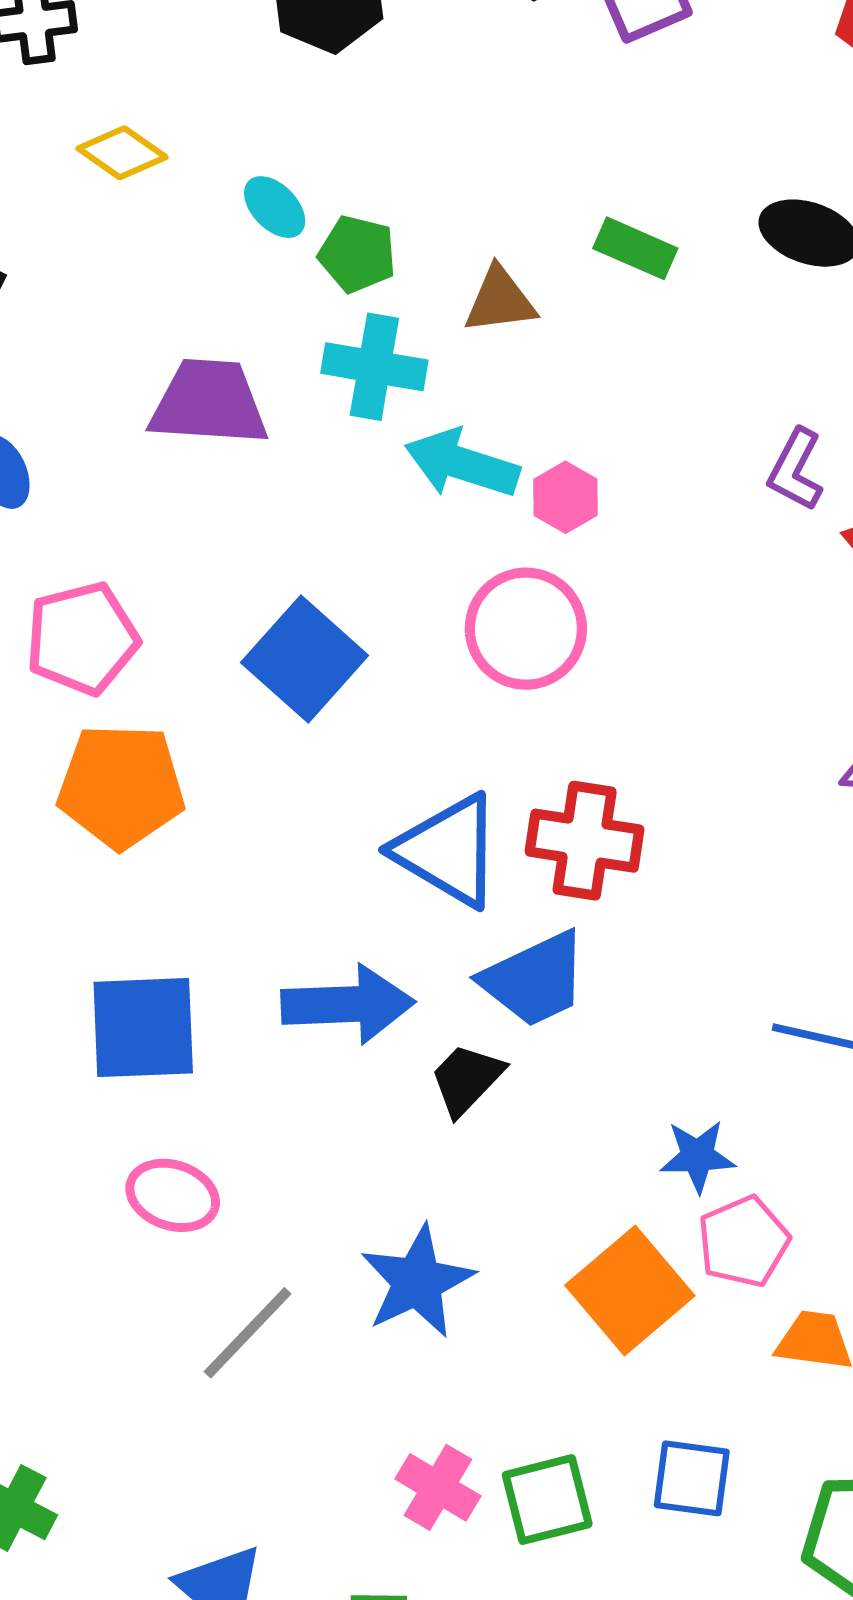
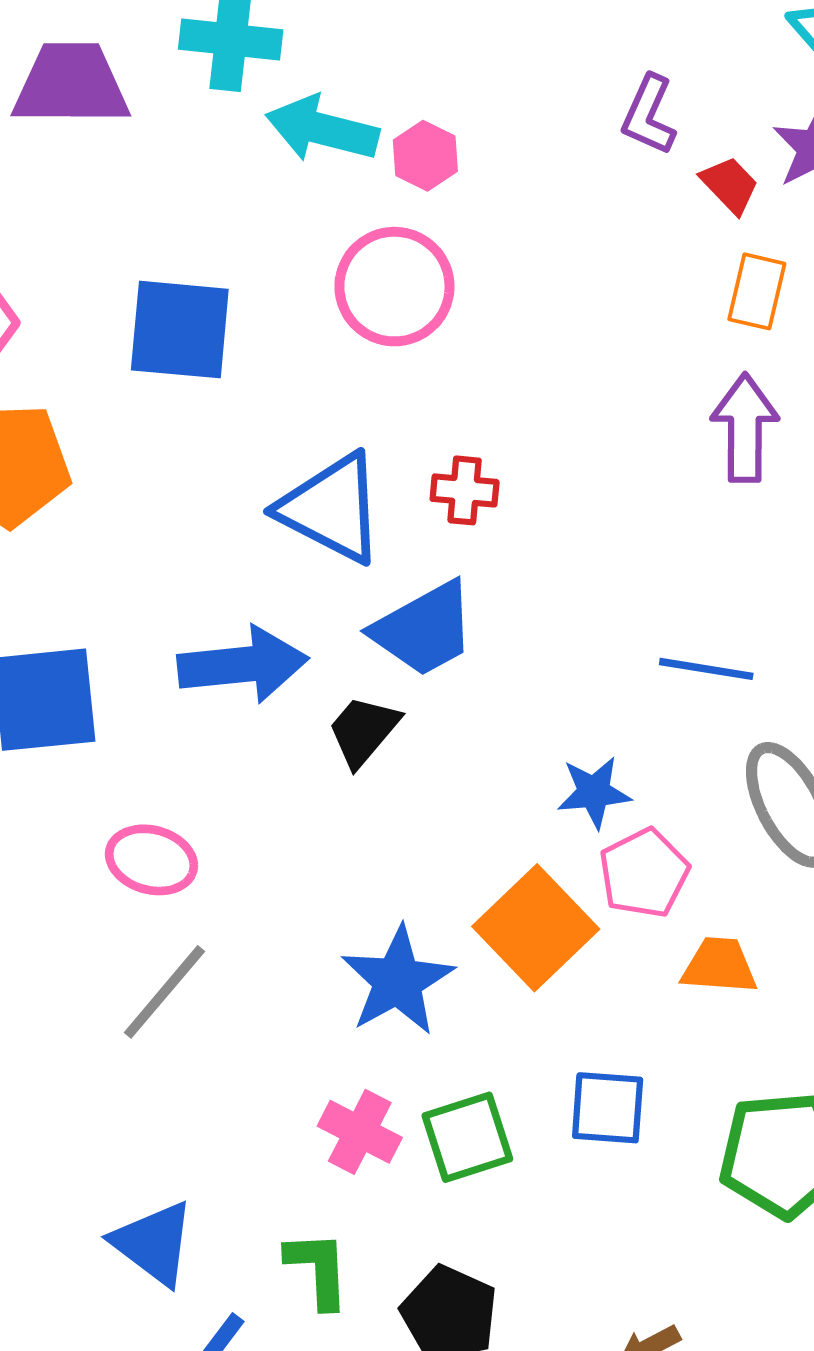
blue square: (305, 659) -> (180, 330), turned -33
red cross: (585, 841) -> (465, 490), size x0.6
pink ellipse: (173, 1195) -> (151, 860), moved
blue star: (417, 1282) -> (398, 981), moved

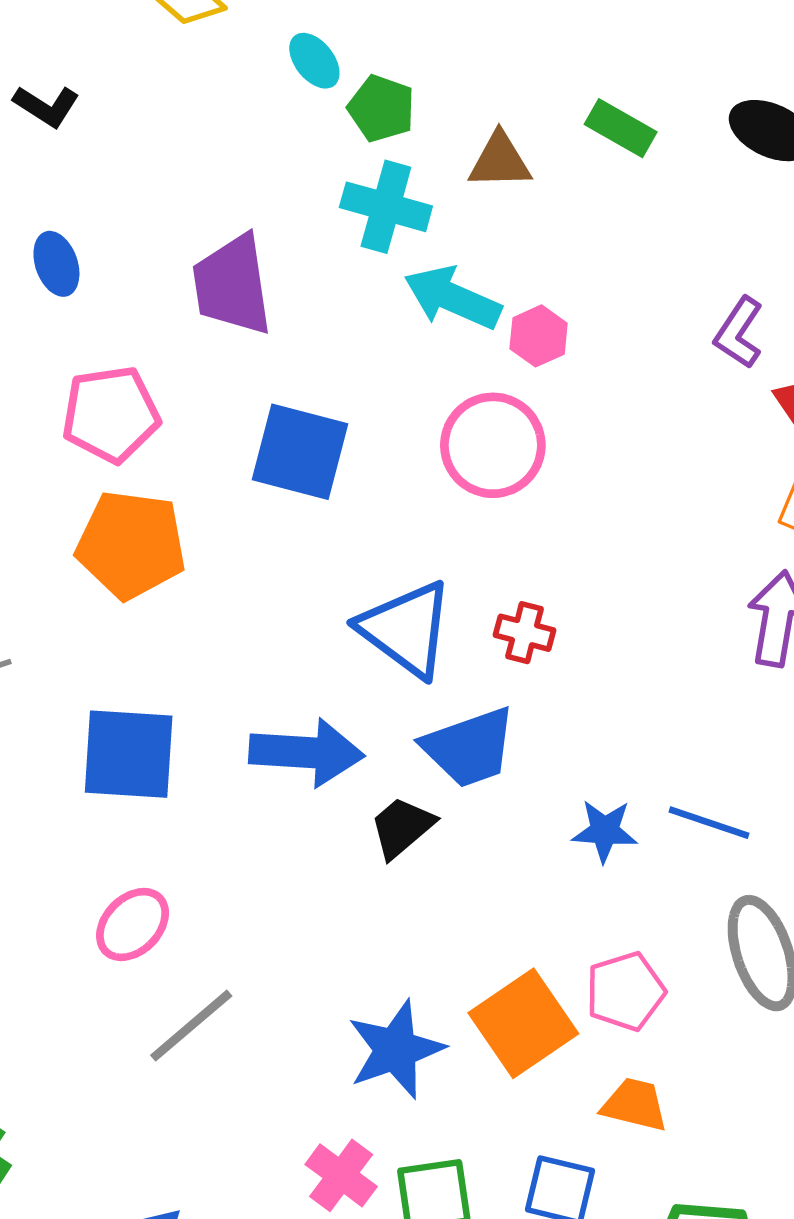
purple trapezoid: (71, 84) -> (232, 285), moved, turned -108
blue star: (594, 792) -> (605, 831), moved
pink ellipse: (151, 860) -> (133, 924), moved, turned -70
orange trapezoid: (719, 966) -> (635, 1105), moved

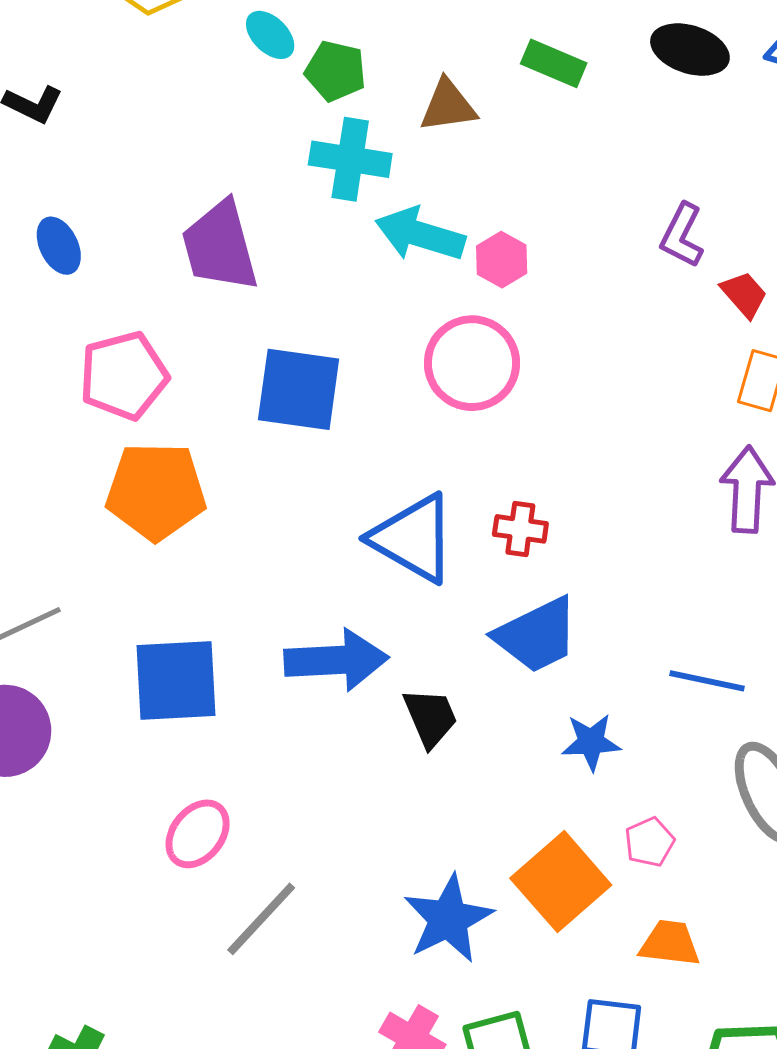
blue trapezoid: (469, 747) -> (537, 635), moved
black trapezoid: (402, 827) -> (430, 718), turned 114
blue star: (605, 831) -> (591, 742), moved
pink pentagon: (625, 991) -> (649, 842), size x0.7

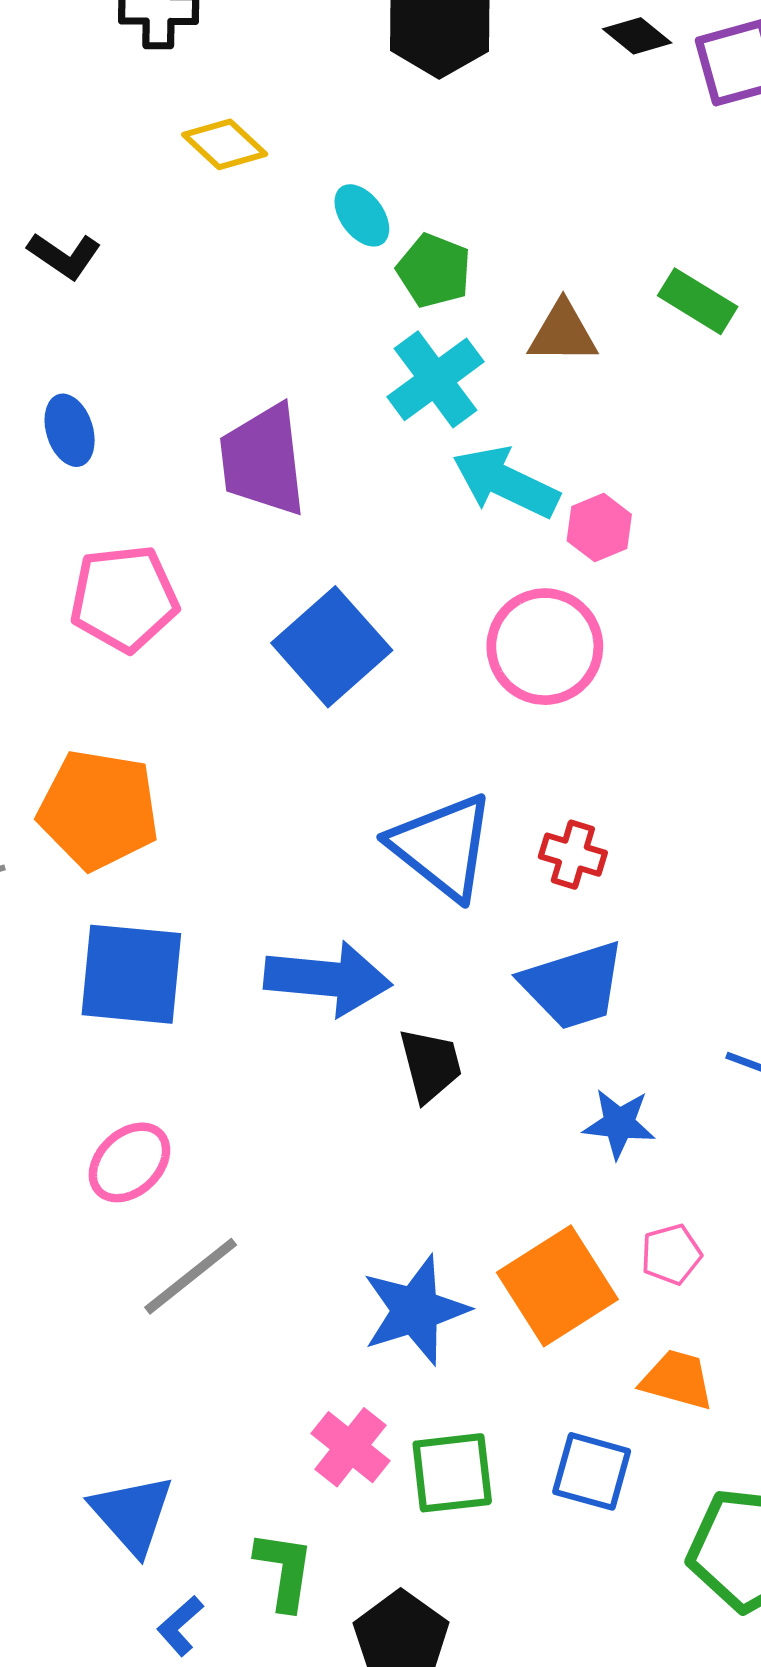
cyan cross: (350, 159) -> (436, 379), turned 36
blue square: (299, 389) -> (332, 647), turned 32
orange pentagon: (156, 491) -> (99, 810), moved

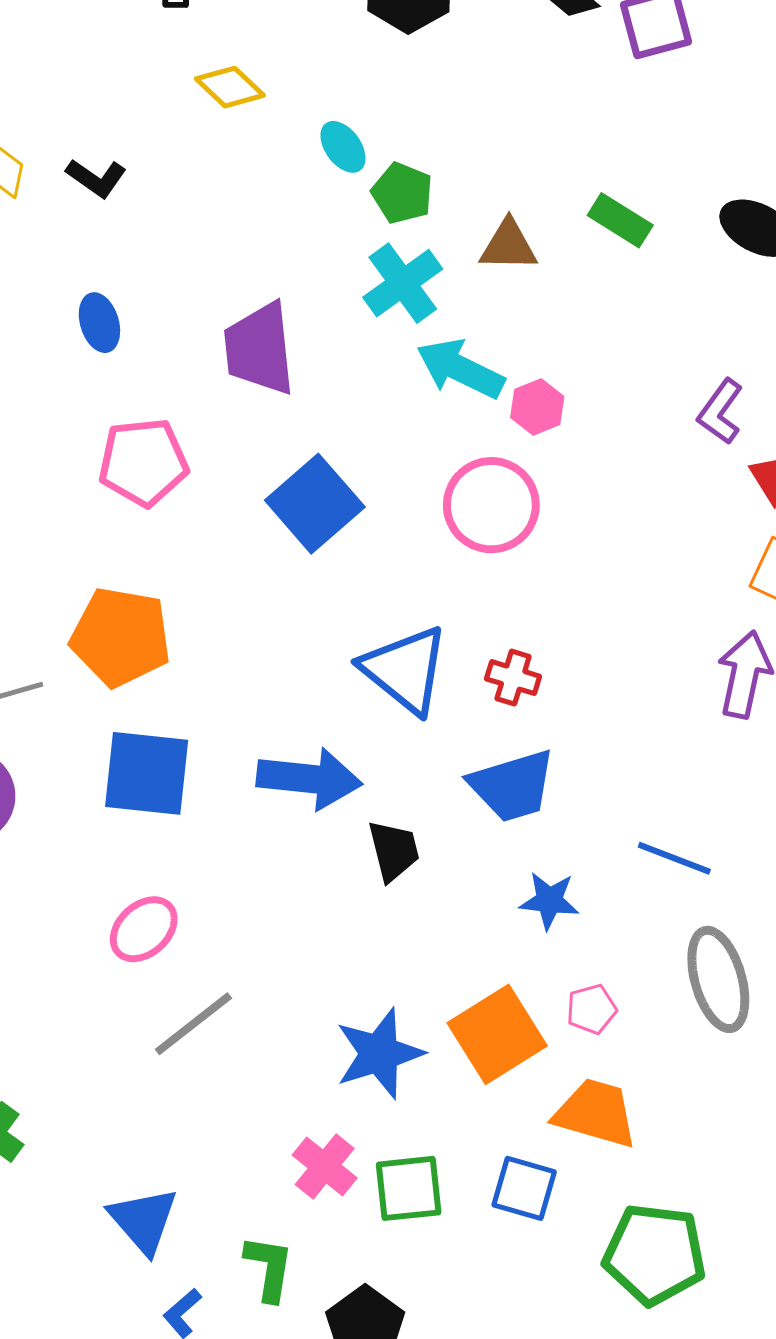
orange trapezoid: (677, 1380) -> (596, 1113), size x1.4

